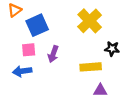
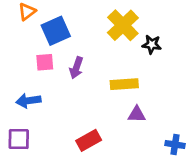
black star: (112, 49) -> (152, 44), moved
blue arrow: (22, 71) -> (28, 101), moved

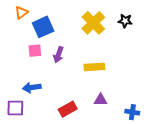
black star: (152, 44) -> (125, 21), moved
blue arrow: (28, 101) -> (32, 88), moved
purple triangle: (137, 114) -> (101, 100), moved

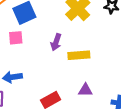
purple arrow: (58, 55) -> (56, 42), moved

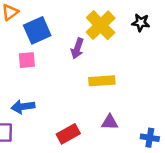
purple arrow: (56, 42) -> (77, 48), moved

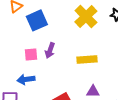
purple arrow: (77, 48) -> (50, 50), moved
pink square: (27, 60) -> (31, 54), moved

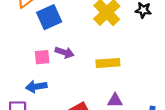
purple arrow: (50, 50) -> (64, 52), turned -91

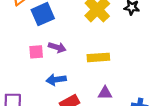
blue arrow: (36, 87) -> (56, 80), moved

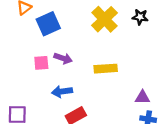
purple triangle: (105, 93) -> (142, 97), moved

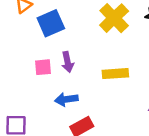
purple arrow: (63, 58) -> (68, 62), turned 60

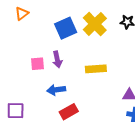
blue square: (51, 23) -> (66, 28), moved

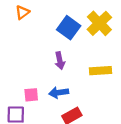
blue square: (66, 28) -> (69, 28), turned -30
pink square: (37, 64) -> (31, 95), moved

